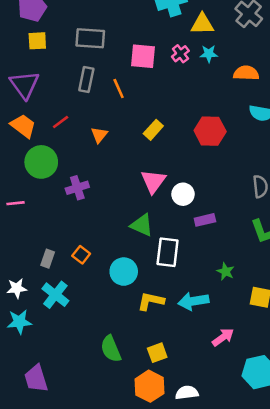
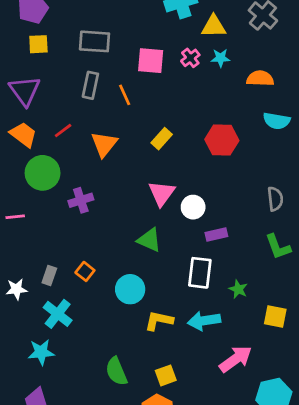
orange triangle: (99, 135) -> (104, 144), size x1.5
white rectangle: (168, 252) -> (200, 273), moved
white star: (17, 288) -> (17, 289), moved
cyan star: (19, 322) -> (41, 352), moved
pink arrow: (223, 337) -> (236, 359), size x1.4

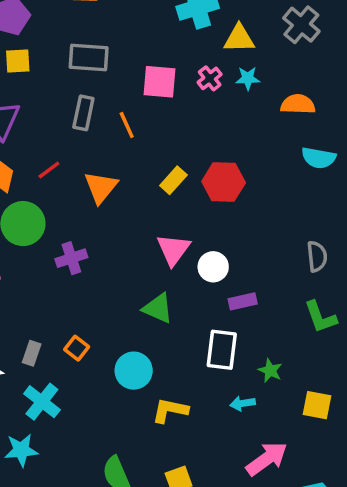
red hexagon: (222, 140) -> (224, 182), moved
cyan arrow: (204, 321) -> (243, 403), moved, size x0.6

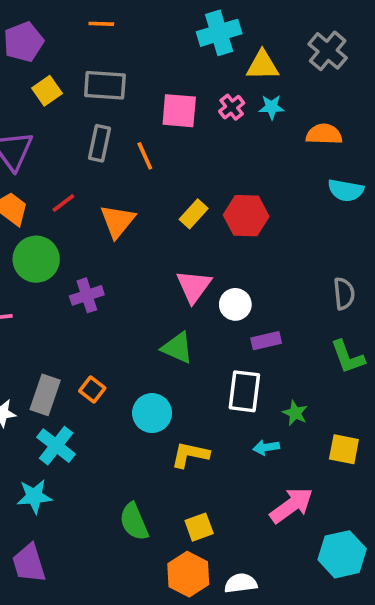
yellow square: (18, 61) -> (47, 91), moved, turned -32
gray rectangle: (32, 353) -> (45, 395), size x1.5

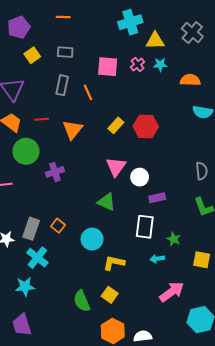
gray rectangle: (105, 85) -> (65, 52), size x0.7
red line: (63, 203) -> (41, 119), turned 32
yellow square: (199, 527) -> (110, 295), moved, turned -35

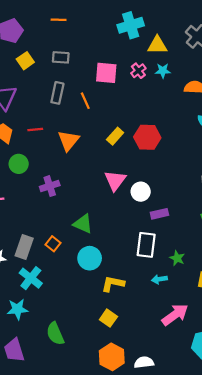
green circle: (26, 151) -> (19, 164), size x0.7
green triangle: (107, 202) -> (83, 224), moved
green semicircle: (82, 301) -> (55, 334), moved

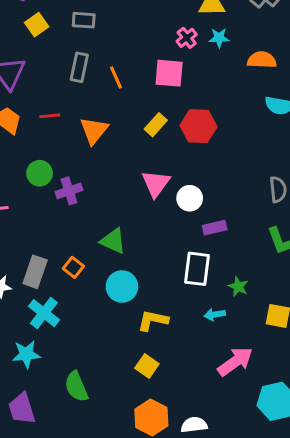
pink square: (106, 73) -> (169, 73), moved
green circle: (19, 164) -> (40, 173), moved

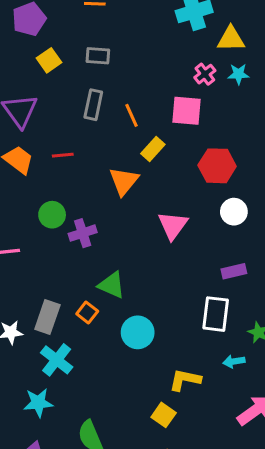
yellow rectangle: (156, 125) -> (153, 149), moved
orange triangle: (94, 131) -> (124, 181), moved
white circle: (190, 198) -> (234, 212), moved
green triangle: (113, 241) -> (112, 285), moved
yellow L-shape: (153, 320) -> (185, 380), moved

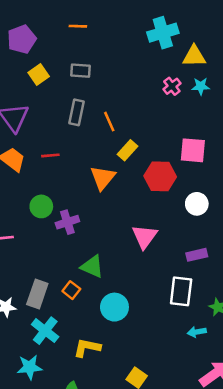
pink square: (187, 111) -> (193, 150), moved
red hexagon: (217, 166) -> (160, 176), moved
pink triangle: (173, 225) -> (145, 237), moved
yellow L-shape: (185, 380) -> (87, 348), moved

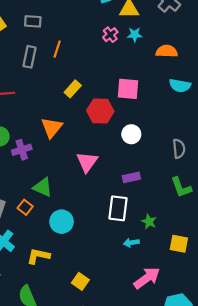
orange line: (109, 122) -> (57, 49), moved, turned 42
orange triangle: (103, 178) -> (52, 128), moved

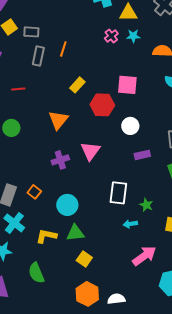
gray rectangle: (33, 21) -> (31, 32), moved
purple cross: (22, 150) -> (60, 160), moved
purple rectangle: (131, 177) -> (142, 155), moved
green triangle: (43, 187) -> (75, 233), moved, turned -30

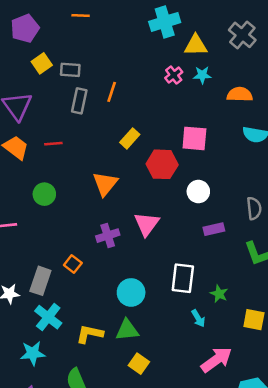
orange square: (34, 192) -> (73, 264), moved
cyan circle: (67, 205) -> (131, 292), moved
cyan arrow: (130, 224) -> (198, 318), turned -112

